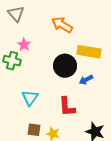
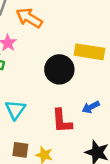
orange arrow: (62, 25) -> (29, 18), moved
blue arrow: (86, 80) -> (91, 107), moved

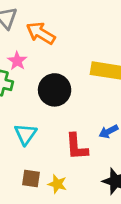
black circle: (59, 69) -> (55, 90), moved

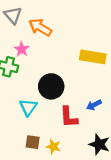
black circle: (55, 90) -> (51, 86), moved

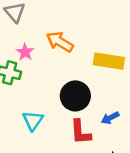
orange arrow: (40, 27) -> (60, 42), moved
black circle: (51, 86) -> (75, 96), moved

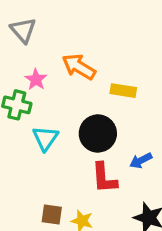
yellow rectangle: (109, 61) -> (123, 91), moved, size x0.7
cyan triangle: (33, 120) -> (45, 138), moved

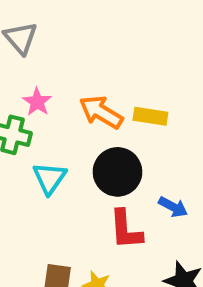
orange arrow: (79, 67) -> (101, 112), moved
blue arrow: (141, 161) -> (173, 207), turned -125

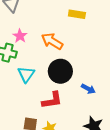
yellow rectangle: (150, 116) -> (77, 14), moved
red L-shape: (126, 230) -> (52, 100), moved, turned -95

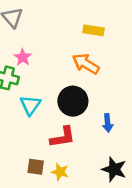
orange arrow: (52, 41) -> (86, 64), moved
blue arrow: (88, 89) -> (108, 123), turned 56

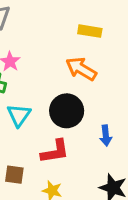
brown square: (36, 167) -> (14, 175), moved

